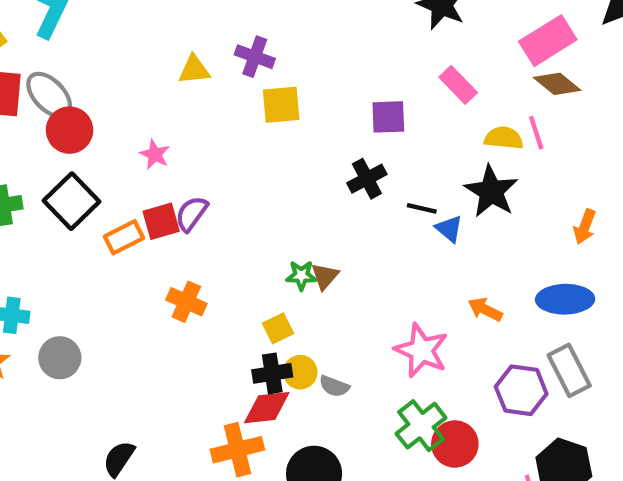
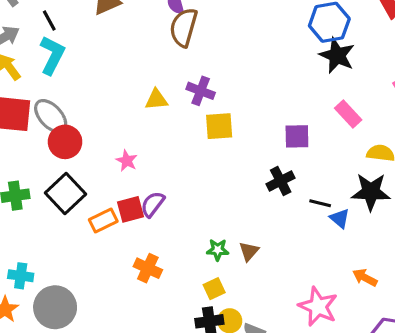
black star: (491, 191) -> (371, 192), turned -30
green star: (301, 275) -> (218, 250), moved
gray circle: (60, 358) -> (55, 307), size x1.4

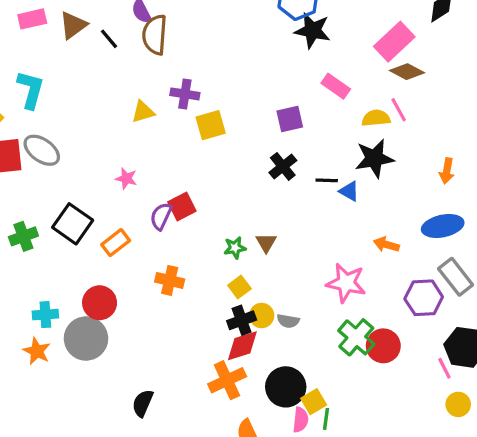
black line: (49, 21) -> (109, 39), moved
red circle: (65, 142) -> (100, 303), moved
red square: (130, 209) -> (182, 206), moved

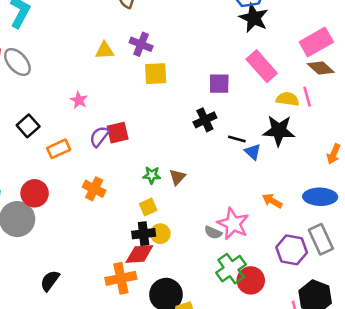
pink rectangle: (336, 86) -> (262, 66), size x1.4
black square: (73, 224) -> (28, 126), size x0.7
gray semicircle: (288, 321) -> (213, 232), moved

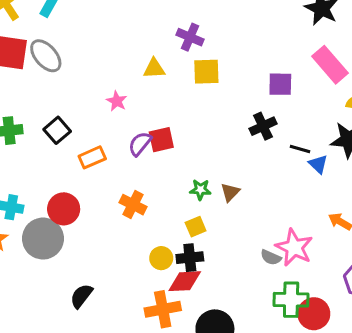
yellow triangle: (105, 51) -> (154, 68), moved
yellow circle: (160, 234) -> (161, 258), moved
green cross: (231, 269) -> (291, 300), turned 36
black semicircle: (50, 281) -> (81, 296), moved

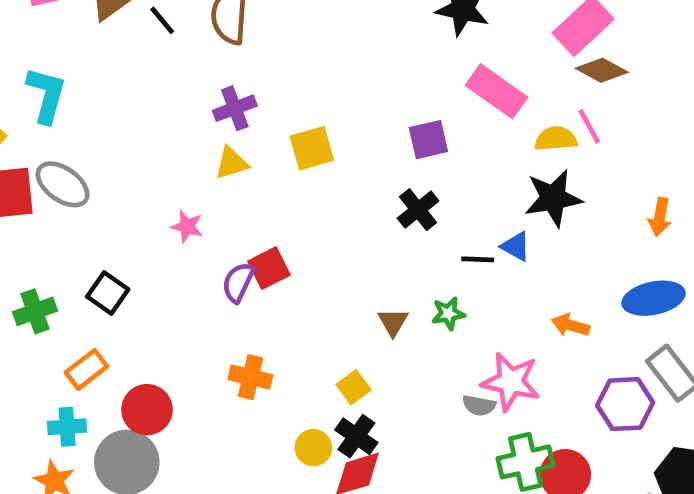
purple cross: (190, 37) -> (235, 108), moved, turned -30
black line: (300, 149) -> (478, 259), moved
orange rectangle: (92, 157) -> (86, 369), moved
green star: (200, 190) -> (448, 313), moved
black cross: (190, 258) -> (356, 436), turned -35

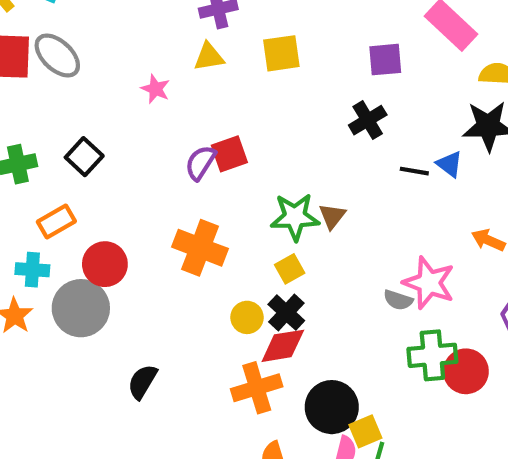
pink star: (187, 226) -> (155, 89), moved
green star: (448, 313) -> (295, 217), moved, size x1.6
orange cross: (250, 377) -> (200, 248), size x1.4

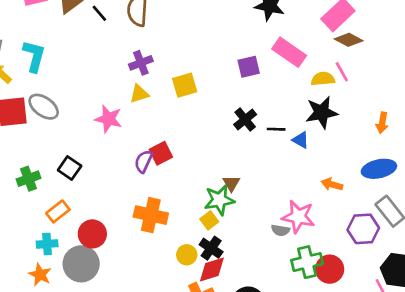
purple square: (385, 60) -> (249, 67), moved
pink star: (155, 89) -> (108, 119), size x1.5
black line: (414, 171) -> (276, 129), moved
green star: (295, 217) -> (219, 200), moved

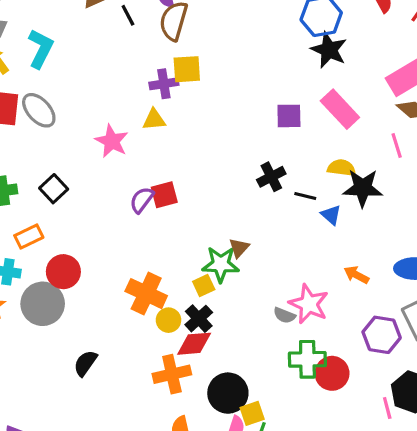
yellow semicircle: (323, 79) -> (342, 168), moved
yellow square: (185, 85) -> (187, 69), moved
orange cross: (151, 215) -> (146, 294), moved

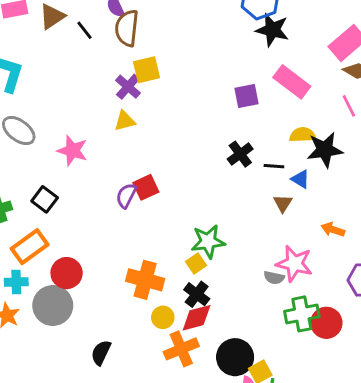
purple cross: (164, 84) -> (128, 87), turned -30
pink star: (112, 141) -> (72, 151), moved
orange rectangle: (29, 236) -> (30, 247), size x1.4
brown triangle: (239, 248) -> (283, 203), moved
yellow circle: (168, 320) -> (163, 317), moved

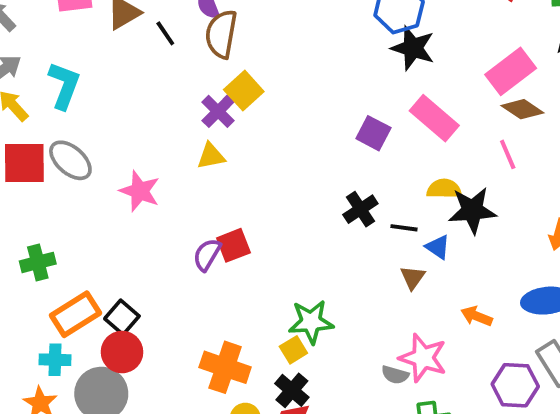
yellow square: (146, 70) -> (244, 91), turned -32
purple square: (246, 96) -> (373, 133), turned 35
black square: (45, 199) -> (122, 317), moved

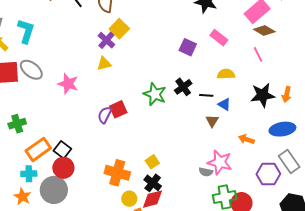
pink rectangle: (434, 118) -> (219, 38), size x0.7
black star: (472, 210) -> (263, 95), moved
green star: (311, 322) -> (155, 94), moved, turned 30

